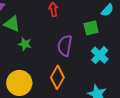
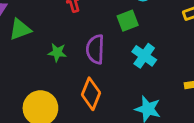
green triangle: (12, 24) -> (20, 29), turned -36
green star: (25, 44) -> (57, 52), moved

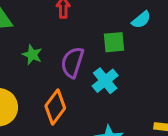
cyan cross: (144, 56) -> (105, 81), moved

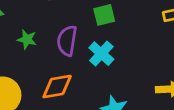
orange diamond: (55, 107) -> (57, 87), turned 52

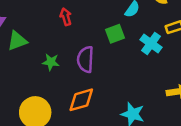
cyan cross: (101, 54) -> (151, 43), moved

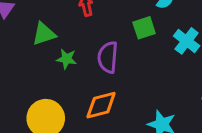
green triangle: (17, 41) -> (44, 34), moved

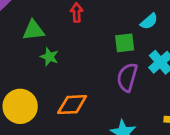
purple semicircle: (108, 57) -> (127, 77), moved

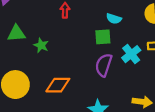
cyan semicircle: (149, 21) -> (114, 19), moved, turned 56
green triangle: (34, 30) -> (16, 33), moved

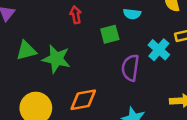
green square: (103, 37) -> (110, 34), moved
green star: (41, 45) -> (56, 59), size x1.6

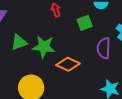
orange diamond: (83, 100) -> (68, 64), moved, turned 40

